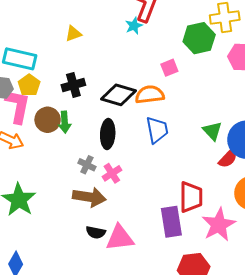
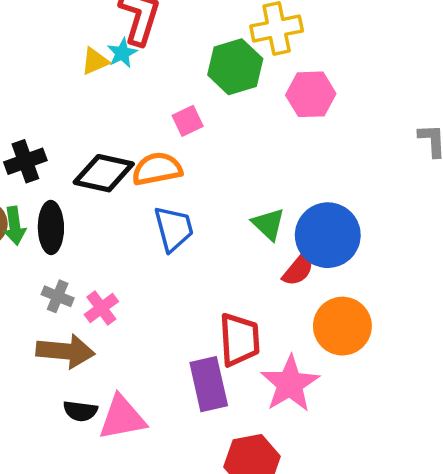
yellow triangle: (73, 34) -> (95, 61), moved
black ellipse: (108, 134) -> (51, 227), moved

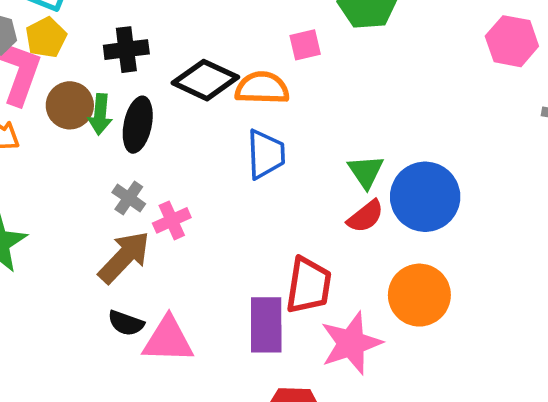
pink hexagon: (311, 94) -> (512, 41), moved
red semicircle: (298, 269) -> (365, 216), moved
brown arrow: (65, 351) -> (124, 257), turned -64

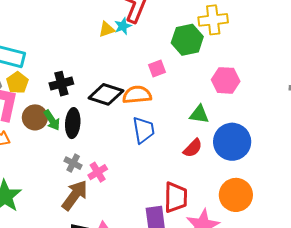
pink hexagon: (512, 41) -> (226, 80), moved
green arrow: (100, 114) -> (52, 120), turned -30
green triangle: (366, 171) -> (199, 114), moved, turned -40
red semicircle: (365, 216) -> (193, 148), moved

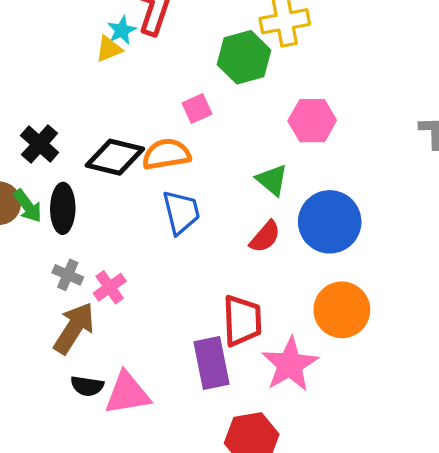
cyan star: (123, 26) -> (122, 30), moved
black cross: (61, 84) -> (40, 144), turned -30
green triangle: (199, 114) -> (272, 180), turned 35

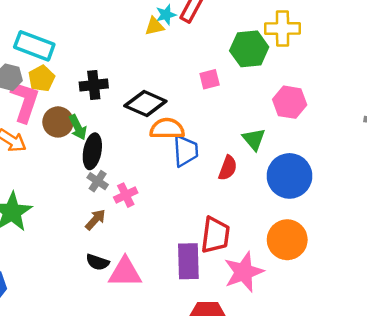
black cross: (40, 144) -> (94, 85), turned 32
orange semicircle: (166, 154) -> (167, 129), moved
black ellipse: (63, 208) -> (92, 151), moved
red semicircle: (265, 237) -> (228, 168), moved, turned -30
brown arrow: (74, 328) -> (95, 220), size x0.6

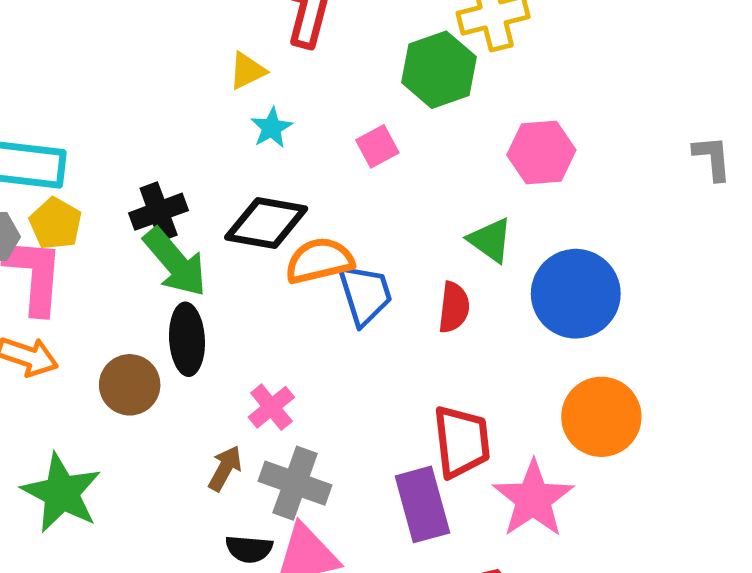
cyan star: (166, 15) -> (272, 128), moved
brown circle: (58, 122) -> (130, 385), moved
green arrow: (78, 127) -> (175, 262), moved, size x1.5
gray cross: (98, 181) -> (295, 483), moved, size x1.6

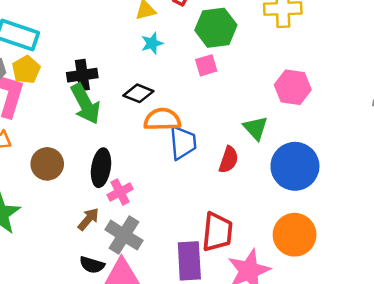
green hexagon: (439, 70) -> (216, 28), moved
black diamond: (266, 223) -> (138, 93), size x0.7
black ellipse: (187, 339) -> (101, 168), moved

